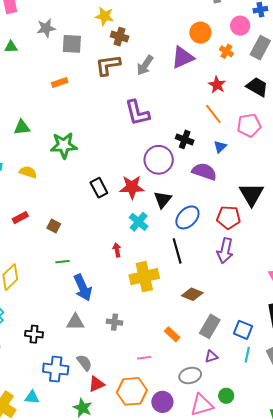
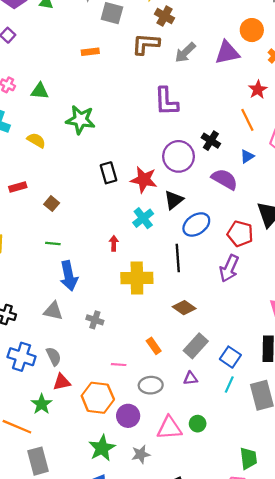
gray ellipse: (190, 375) -> (151, 385), moved

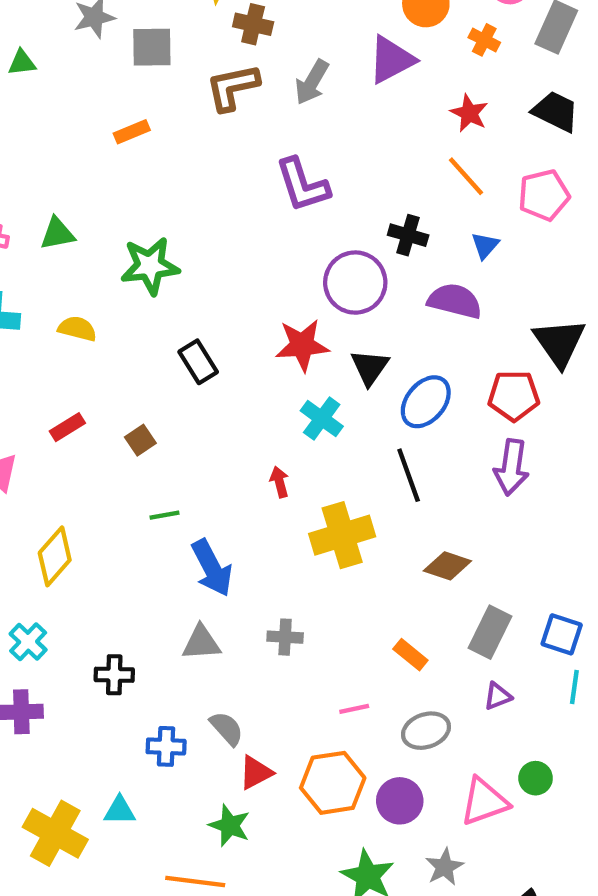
black rectangle: (108, 173) -> (198, 362), moved
brown square: (52, 204) -> (140, 440), turned 32
blue cross: (22, 357) -> (166, 746), size x0.7

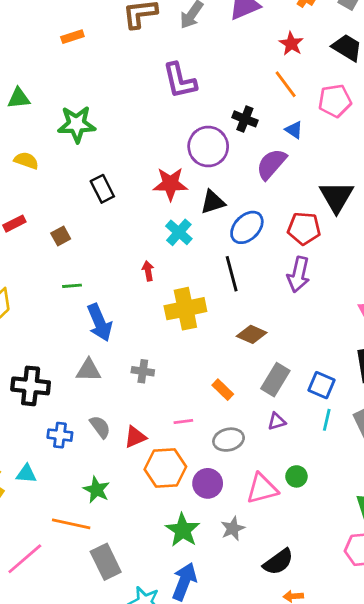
blue triangle: (485, 245) -> (294, 130), turned -42
purple semicircle: (455, 301) -> (271, 164), turned -68
black triangle: (370, 367) -> (213, 202), turned 32
black cross: (114, 675) -> (31, 386), size x1.5
red triangle: (256, 773) -> (135, 437), moved

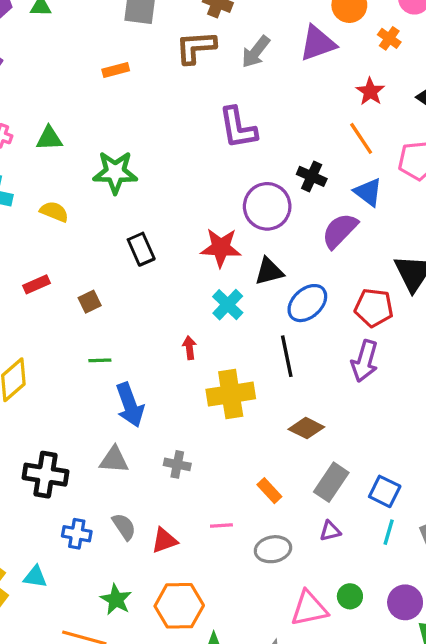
blue triangle: (294, 130) -> (368, 192), size x1.4
orange hexagon: (165, 468) -> (179, 606), moved
purple circle: (208, 483) -> (405, 602), moved

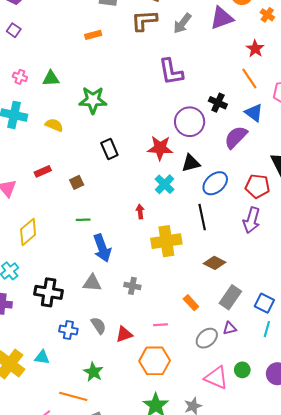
gray ellipse: (273, 549) -> (207, 338), moved, turned -30
orange hexagon: (179, 606) -> (155, 361), moved
pink triangle: (309, 608) -> (216, 378), turned 35

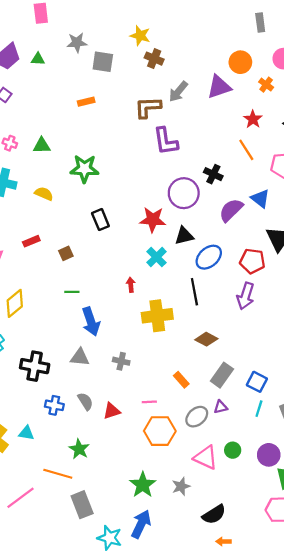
brown L-shape: (144, 20) -> (148, 107), moved
blue triangle: (254, 113) -> (260, 198), moved
orange hexagon: (155, 361) -> (160, 431), moved

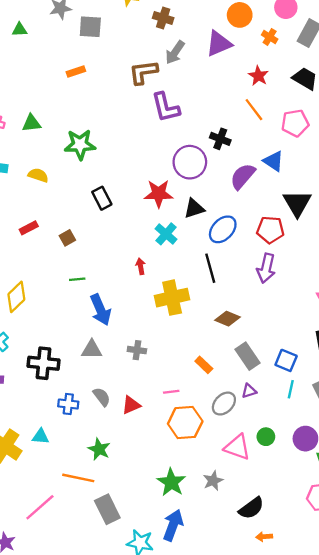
brown cross: (154, 59) -> (163, 18), moved
gray rectangle: (222, 375) -> (248, 356), turned -65

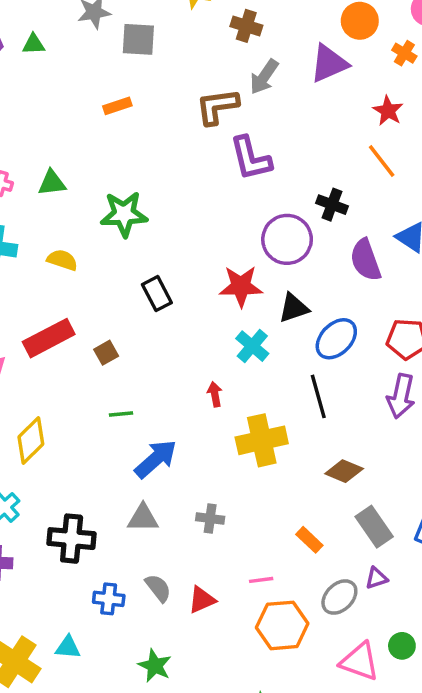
purple semicircle: (243, 176) -> (365, 260), turned -60
red rectangle: (29, 228) -> (49, 338), size x1.8
blue arrow: (101, 310) -> (156, 459), turned -108

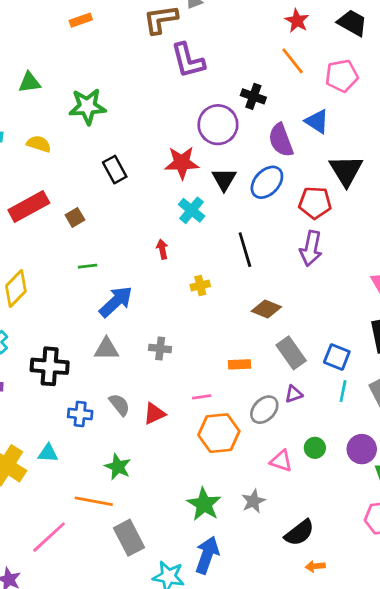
black triangle: (294, 308) -> (224, 179), turned -40
blue ellipse: (336, 339) -> (267, 182), moved
yellow cross: (262, 440) -> (200, 285), size x0.5
orange rectangle: (309, 540) -> (240, 364), turned -45
pink triangle: (360, 662) -> (281, 461), size x0.7

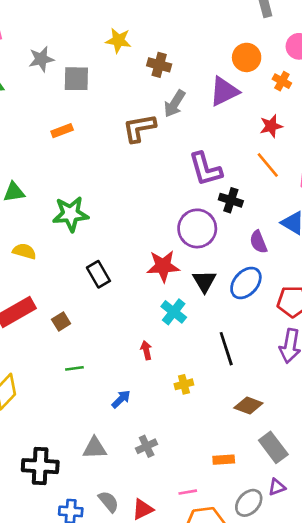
red star: (297, 21) -> (271, 126), turned 30
purple L-shape: (188, 60) -> (205, 169), moved
purple semicircle: (281, 140) -> (258, 242), size x0.7
blue arrow: (116, 302) -> (121, 399), moved, size x0.6
gray cross: (160, 349) -> (147, 446), turned -30

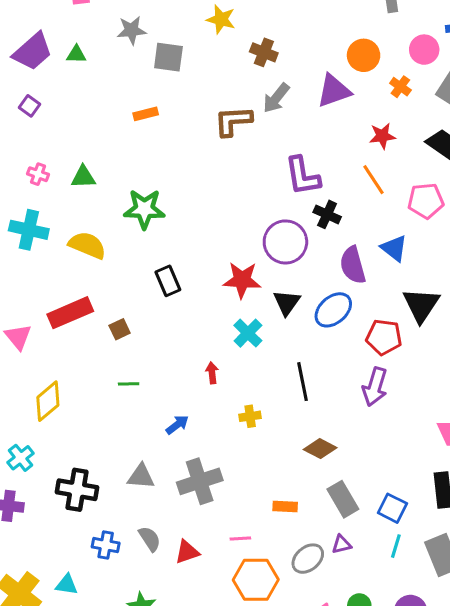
purple semicircle: (258, 242) -> (353, 265), size x1.4
yellow semicircle: (24, 251) -> (87, 245), size x1.4
gray cross: (147, 446) -> (200, 481), size x1.8

